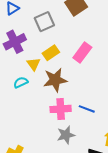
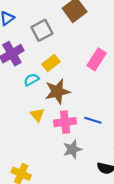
pink rectangle: (82, 53) -> (97, 59), moved
yellow triangle: (34, 64) -> (37, 115), moved
cyan semicircle: (21, 82) -> (31, 80), moved

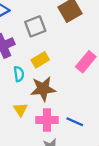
cyan semicircle: (31, 80) -> (19, 74), turned 104

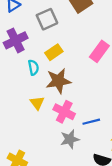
pink cross: (47, 120) -> (64, 112), turned 30
blue line: (75, 122) -> (91, 122), moved, turned -35

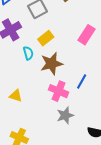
yellow triangle: (37, 103) -> (16, 96), moved, turned -32
blue line: (91, 122) -> (82, 81), moved, turned -42

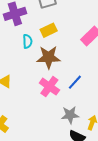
gray star: (65, 115) -> (70, 115), moved

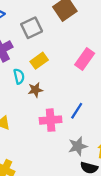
brown star: (49, 57) -> (35, 90), moved, size x0.6
pink cross: (49, 87) -> (51, 120), turned -30

